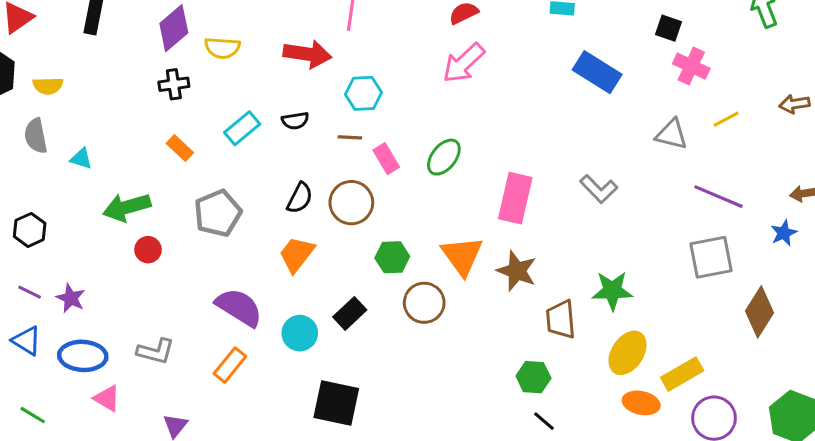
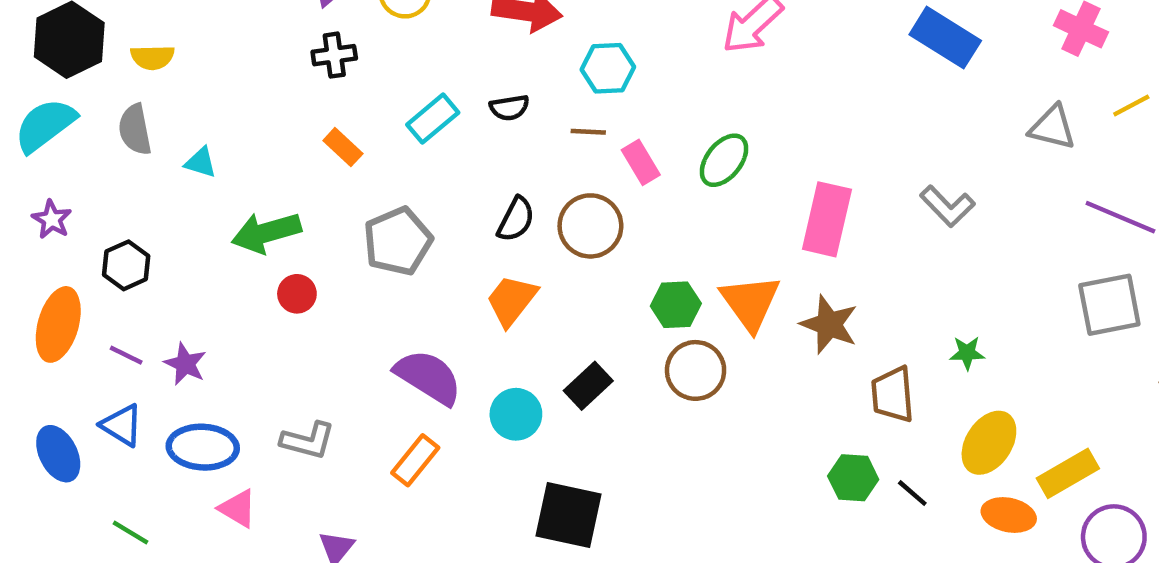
green hexagon: (392, 257) -> (676, 305), moved
green star: (612, 291) -> (967, 353), size x0.6
black line: (544, 421) -> (912, 493), moved

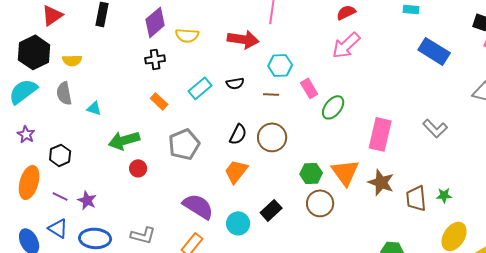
pink rectangle: (641, 162) -> (309, 88), moved
brown trapezoid: (893, 395) -> (416, 198), moved

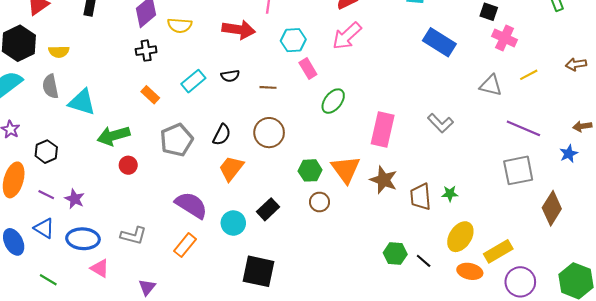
cyan hexagon: (280, 65) -> (293, 40), moved
pink rectangle: (309, 88) -> (308, 68), moved
cyan triangle: (94, 108) -> (82, 102), size x1.8
black semicircle: (238, 134) -> (222, 135), moved
brown circle: (320, 203) -> (320, 202), size x0.7

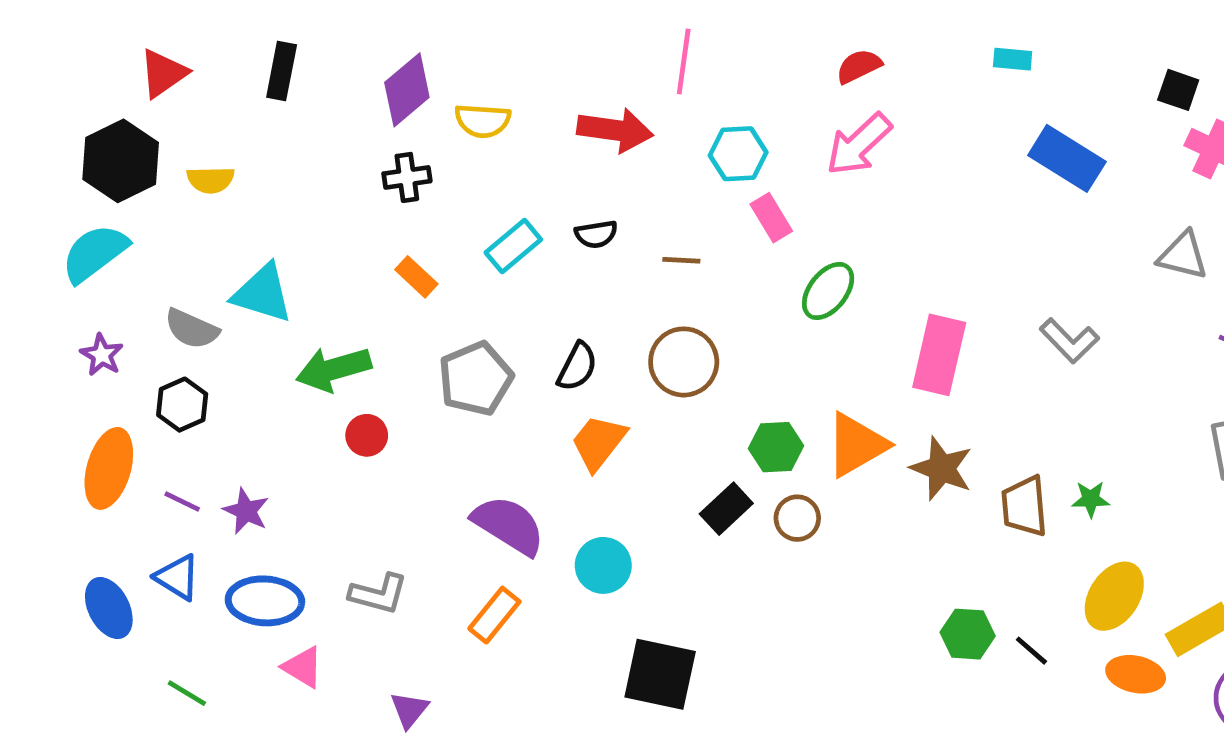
gray semicircle: (50, 86) -> (192, 329), moved, turned -55
orange triangle: (346, 169) -> (856, 445), turned 36
black rectangle: (268, 209) -> (726, 509), moved

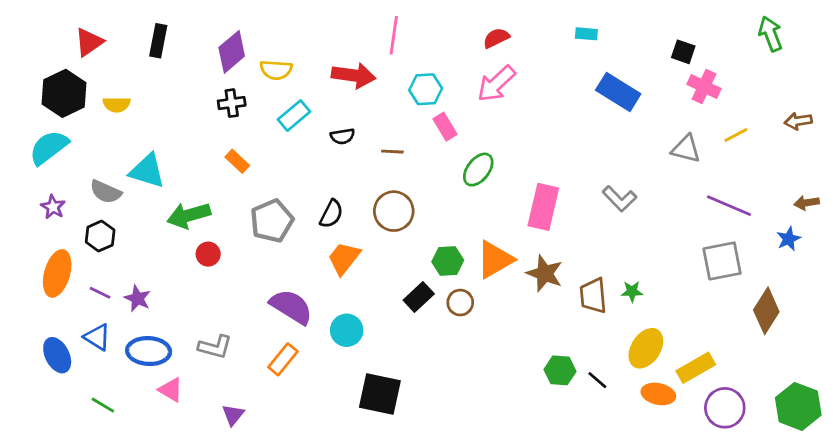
cyan rectangle: (513, 246) -> (294, 116), moved

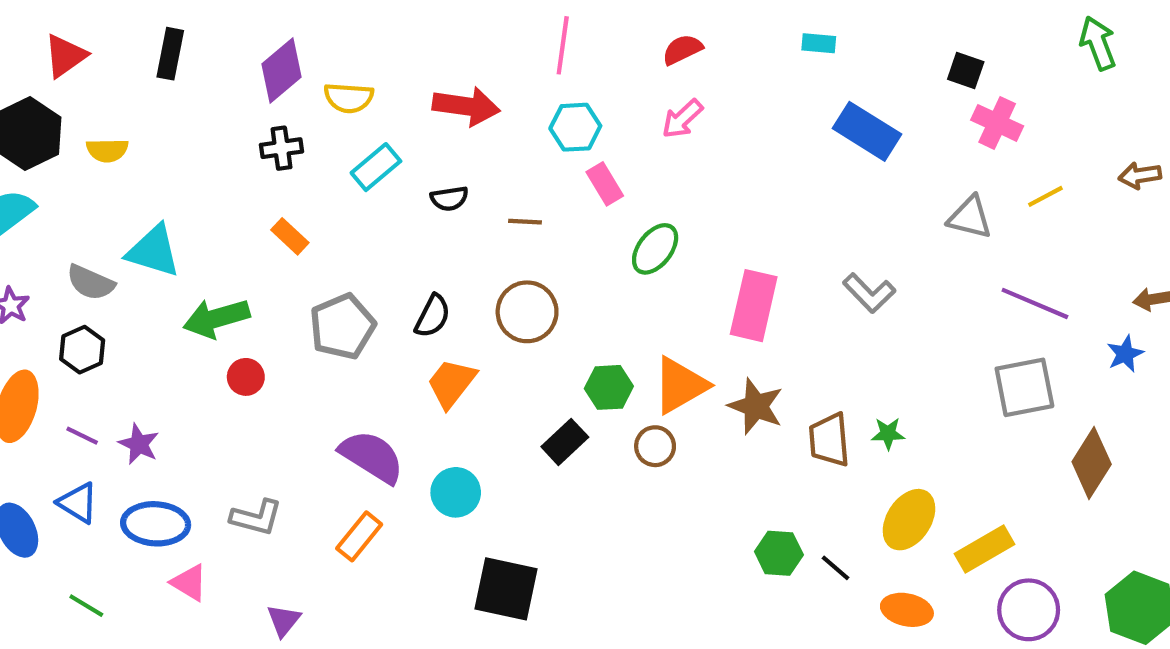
pink line: (394, 35) -> (563, 45), moved
pink arrow: (496, 84) -> (682, 119), size x0.7
brown circle: (460, 303) -> (655, 446), moved
orange ellipse: (658, 394) -> (907, 610), moved

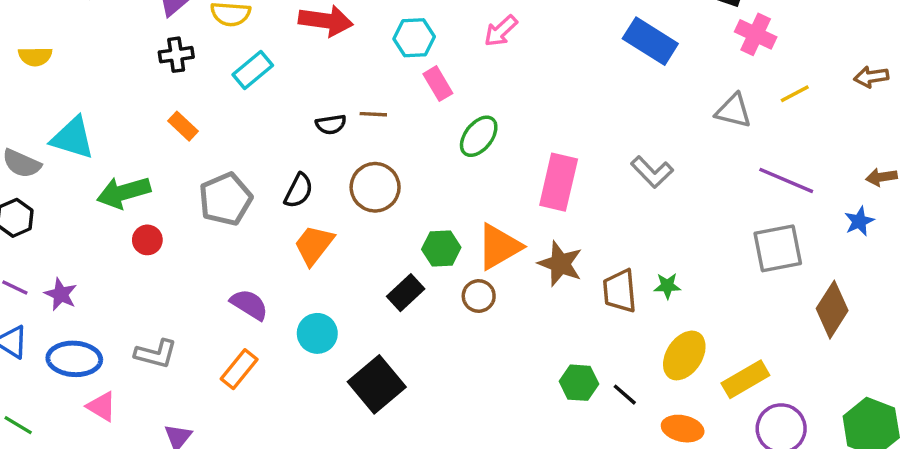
black semicircle: (449, 199) -> (331, 124), moved
purple semicircle: (372, 457) -> (249, 304), size x0.7
black square: (506, 589) -> (377, 384), moved, turned 38

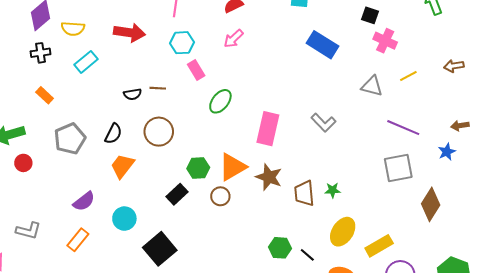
purple semicircle: (249, 304) -> (84, 201), turned 110

